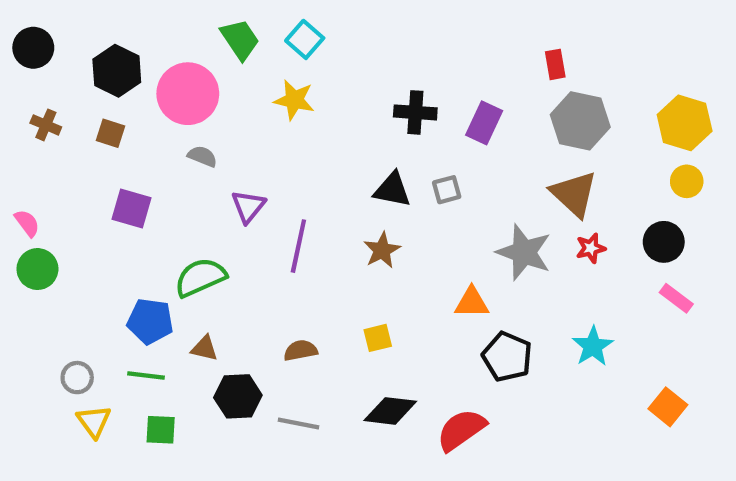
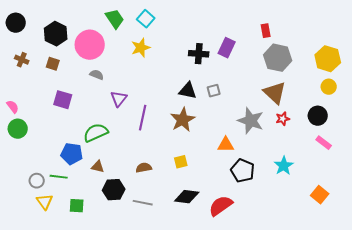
yellow star: (294, 100) -> (141, 48), turned -30
purple rectangle: (484, 123) -> (227, 48), moved
brown star: (382, 250) -> (183, 120), size x1.4
green line: (146, 375) -> (59, 177), moved

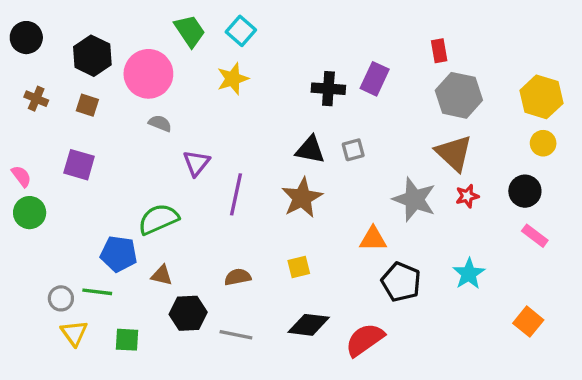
purple square: (63, 100) -> (79, 165), moved

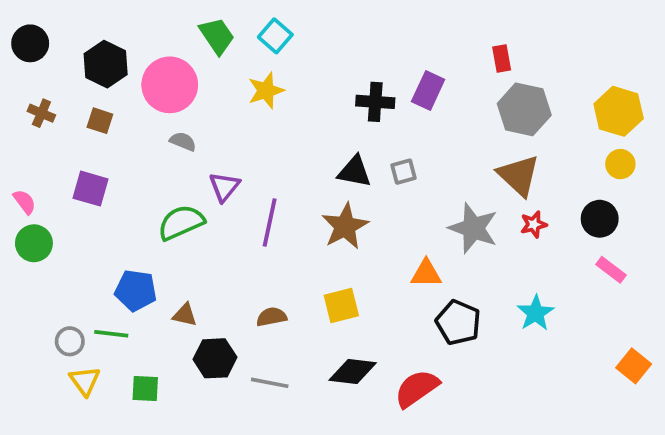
green semicircle: (158, 219) -> (181, 223), moved
yellow square: (299, 267) -> (341, 305), size x1.4
orange square: (528, 322) -> (634, 366), moved

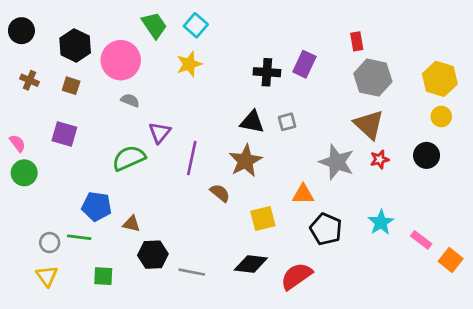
pink rectangle: (611, 270) -> (421, 240), moved
yellow square: (341, 305) -> (263, 218), moved
brown semicircle: (272, 317) -> (220, 193), moved, turned 50
yellow triangle: (85, 381) -> (47, 276), moved

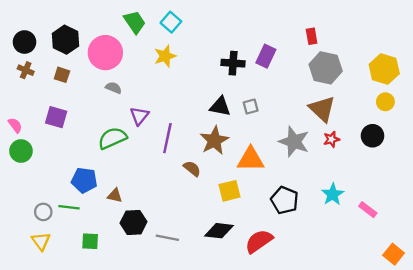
black circle: (21, 31) -> (24, 42), moved
orange triangle: (303, 194) -> (251, 159), moved, size x1.4
orange square: (451, 260) -> (394, 254), moved

